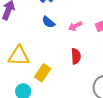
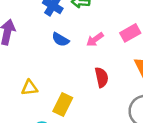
yellow triangle: (19, 56) -> (30, 88), size x0.6

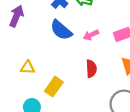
blue semicircle: (60, 40) -> (61, 30), size x1.5

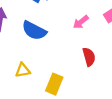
blue semicircle: (61, 30) -> (34, 31), moved

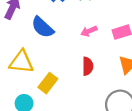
yellow triangle: (23, 70) -> (21, 62), size x1.6

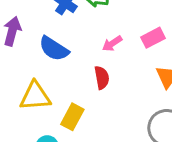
red semicircle: (88, 66) -> (102, 78), moved

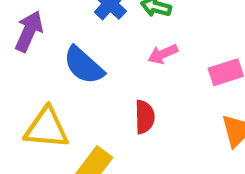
pink arrow: (112, 44) -> (163, 54), moved

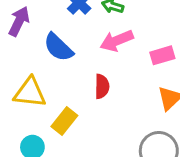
pink arrow: (163, 54) -> (117, 41), size x1.5

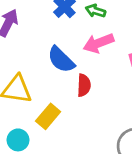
blue semicircle: (58, 47) -> (61, 60), moved

